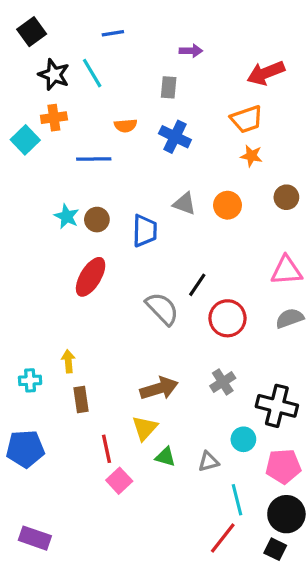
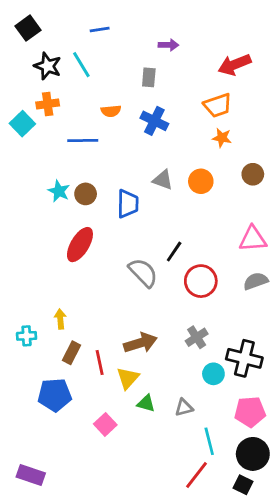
brown rectangle: (81, 399) -> (72, 353), turned 35
cyan circle: (243, 439) -> (213, 374), moved
blue pentagon: (25, 449) -> (55, 395), moved
red line: (106, 449) -> (100, 363), moved

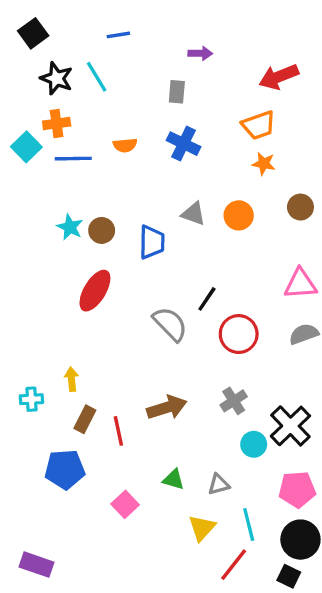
orange semicircle: (111, 111) -> (125, 145), moved
blue line: (83, 141) -> (73, 159), moved
black cross: (244, 358) -> (290, 426), turned 32
yellow triangle: (128, 378) -> (202, 528), moved

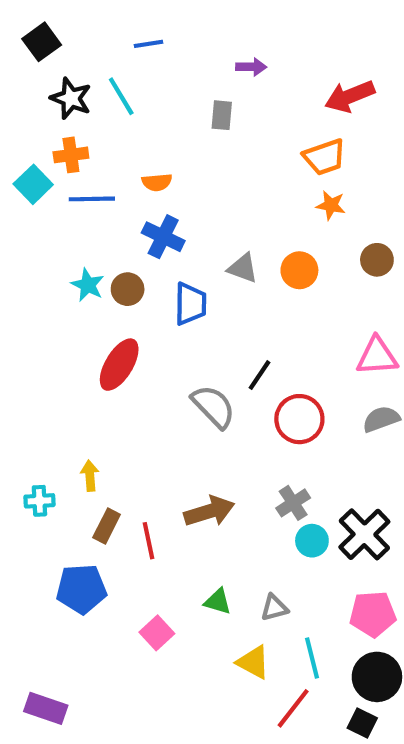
blue cross: (184, 144) -> (163, 237), moved
cyan circle: (254, 444) -> (312, 541), moved
yellow triangle: (202, 528) -> (253, 662), turned -44

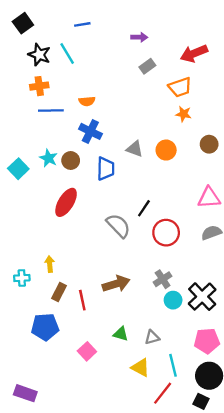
gray rectangle: (222, 115) -> (147, 66), moved, turned 49
cyan square: (33, 184) -> (18, 169), moved

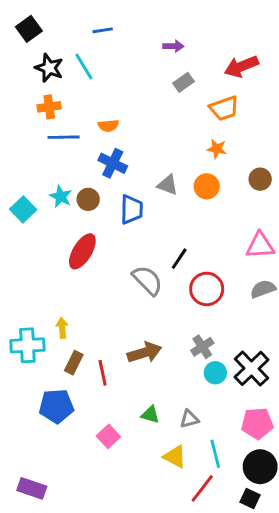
orange star: (184, 114) -> (217, 149), moved
cyan cross: (22, 278) -> (27, 345), size x1.6

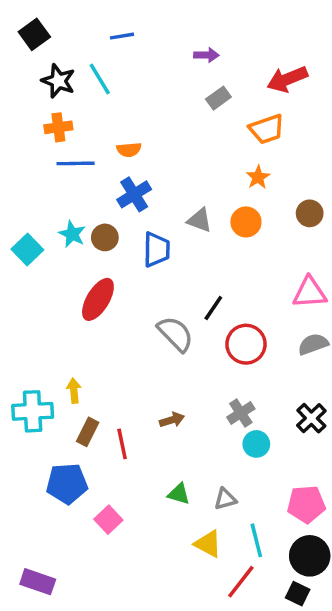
orange star: (217, 149) -> (258, 177), turned 30
blue cross: (113, 163) -> (134, 194), turned 32
brown arrow: (145, 353) -> (172, 420), size x0.6
black cross: (251, 368) -> (311, 418), moved, size x0.7
pink square: (108, 436) -> (108, 520), moved

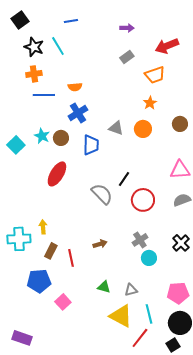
purple arrow: (206, 55) -> (127, 28), moved
yellow triangle: (208, 544) -> (121, 316), size x1.4
black square: (298, 594) -> (173, 345), turned 32

